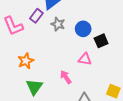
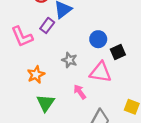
gray star: (58, 24) -> (69, 60), moved
pink triangle: (85, 59) -> (100, 72), size x1.5

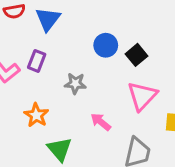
purple rectangle: (47, 25) -> (37, 61), moved
pink triangle: (100, 72) -> (142, 96), moved, turned -40

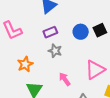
black square: (137, 55) -> (100, 30), moved
purple rectangle: (37, 61) -> (50, 32), moved, turned 32

